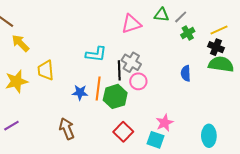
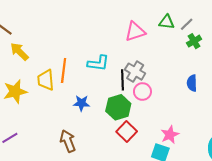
orange line: (98, 88) -> (64, 70), moved
red square: (123, 132) -> (127, 132), moved

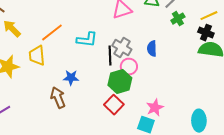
orange line: (64, 70) -> (52, 33), moved, turned 45
blue semicircle: (192, 83) -> (152, 49), moved
green hexagon: (118, 107) -> (120, 82), moved
brown arrow: (68, 141) -> (58, 98), moved

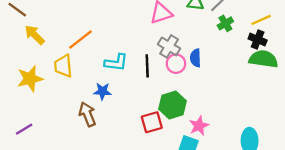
cyan L-shape: (87, 40) -> (116, 62), moved
gray cross: (122, 48) -> (169, 46), moved
pink circle: (129, 67) -> (176, 64), moved
green hexagon: (120, 82) -> (173, 105), moved
red square: (114, 105) -> (152, 122), turned 30

